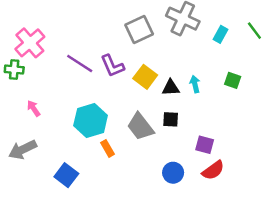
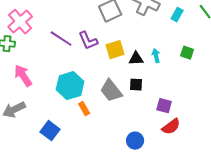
yellow square: (145, 77) -> (115, 50), turned 36
pink arrow: (34, 108) -> (23, 76), size x1.6
blue circle: (173, 173) -> (135, 141), moved

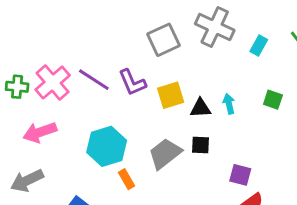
pink cross: (20, 22) -> (53, 82), moved
pink arrow: (23, 76) -> (40, 132), turned -75
gray trapezoid: (111, 91) -> (165, 154), turned 90

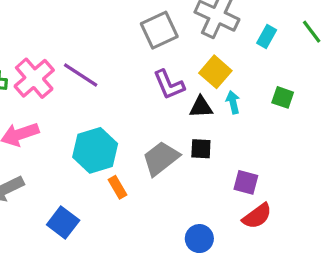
purple L-shape: (132, 82) -> (169, 85), moved
yellow square: (171, 95) -> (215, 72), moved, turned -32

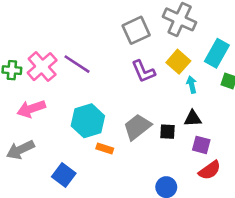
cyan rectangle: (267, 37) -> (217, 53), moved, size x1.6
black triangle: (201, 107) -> (193, 118), moved
black square: (201, 149) -> (167, 132), moved
orange rectangle: (118, 187) -> (105, 149), turned -42

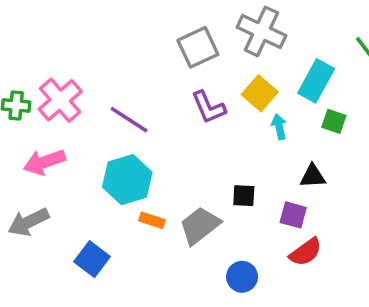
purple line: (77, 64) -> (129, 120), moved
black triangle: (193, 118) -> (313, 176), moved
gray trapezoid: (137, 127) -> (200, 226), moved

